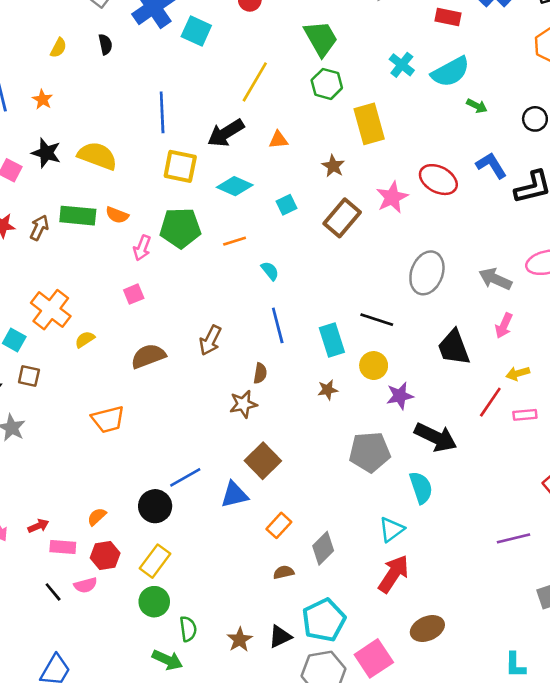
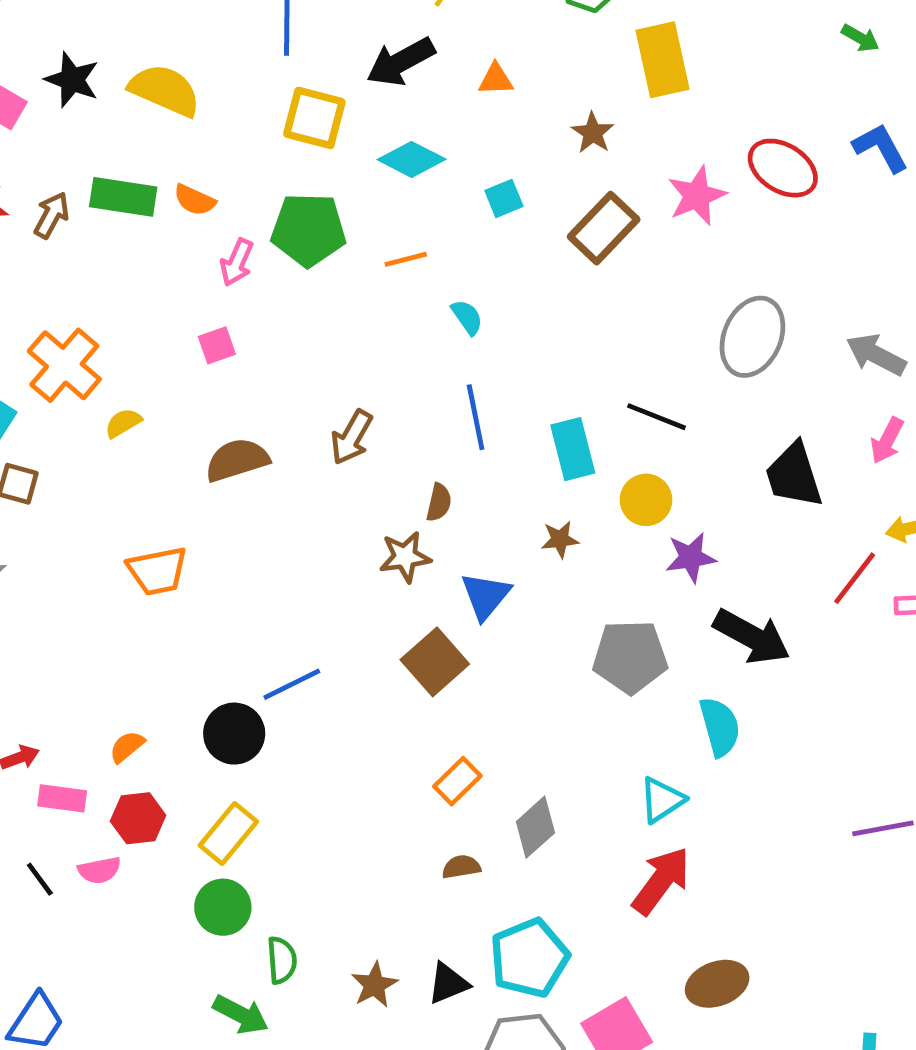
blue triangle: (234, 495) -> (486, 596), moved, turned -40

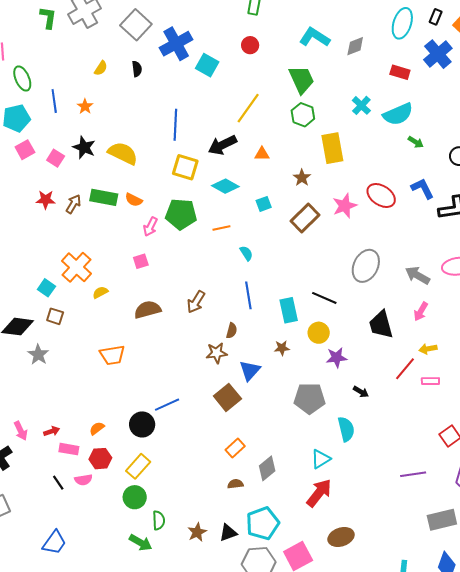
black arrow: (752, 637) -> (361, 392), size x0.5

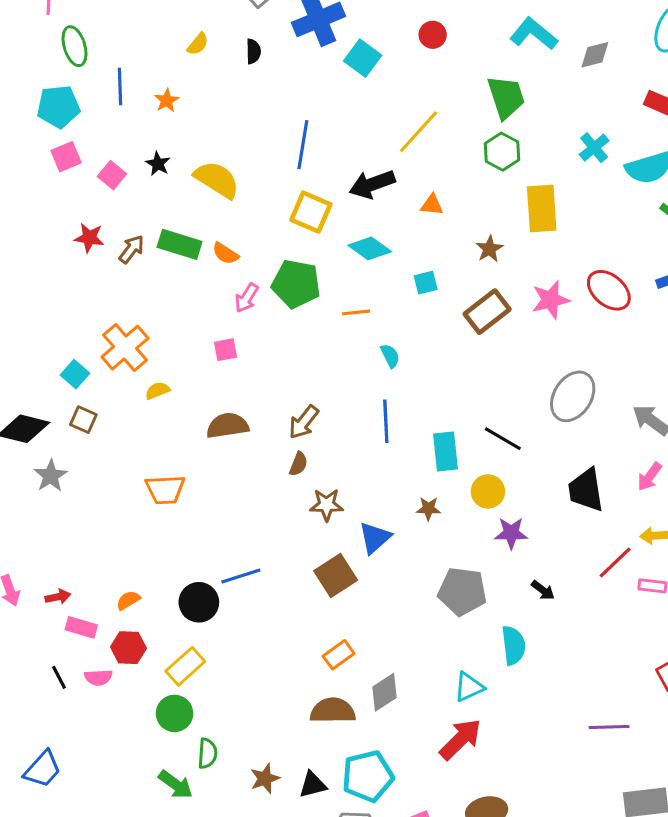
black star: (84, 147) -> (158, 164), size x0.7
brown semicircle: (232, 331) -> (298, 464), moved
brown semicircle: (235, 484) -> (333, 711), size x1.8

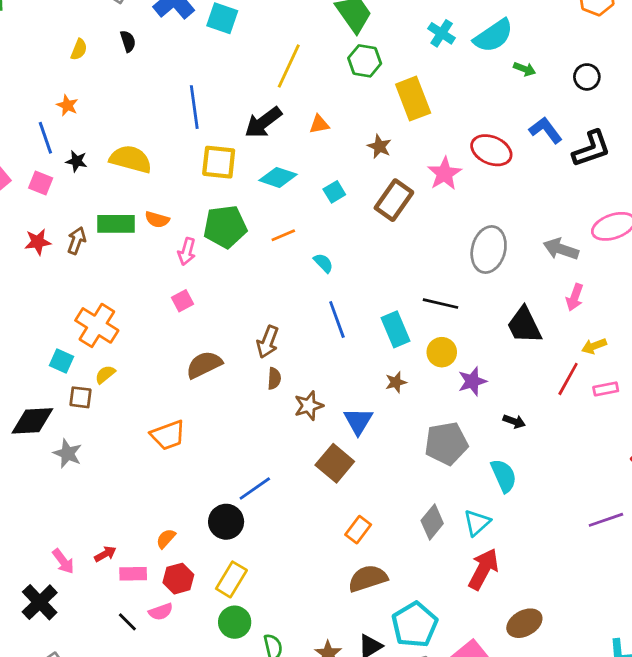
blue line: (120, 87) -> (45, 138), moved
yellow semicircle: (157, 391) -> (105, 374), moved
gray diamond: (384, 692) -> (432, 522), moved

